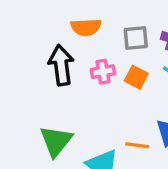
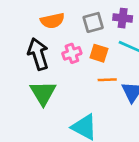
green triangle: (56, 141) -> (43, 93), moved
orange line: (137, 145) -> (107, 80), moved

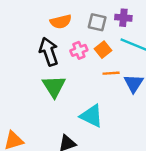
gray square: (93, 22) -> (97, 22), turned 30
orange square: (99, 53) -> (103, 50), turned 35

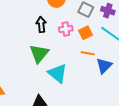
black arrow: (49, 52) -> (41, 25), size x0.7
cyan triangle: (92, 116) -> (58, 73), moved

